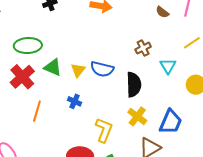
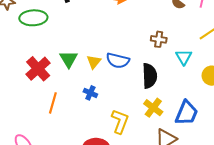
green ellipse: (28, 46) -> (33, 18), moved
brown cross: (143, 48) -> (159, 39), turned 35
green triangle: (53, 67) -> (69, 59), turned 36

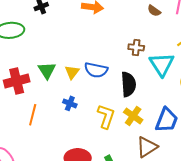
cyan triangle: (184, 57) -> (162, 64), size x1.5
red cross: (38, 69) -> (17, 81), turned 30
yellow L-shape: (120, 121) -> (106, 116), moved

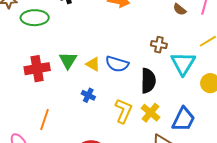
yellow triangle: (72, 72) -> (93, 64), turned -42
orange line: (33, 115) -> (45, 120), moved

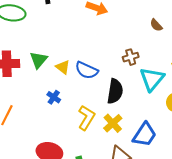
brown cross: (159, 45) -> (131, 57), turned -35

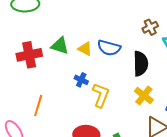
green triangle: (39, 60) -> (60, 46), turned -42
yellow L-shape: (86, 118) -> (101, 95), moved

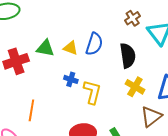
blue semicircle: (109, 48) -> (94, 44), turned -80

